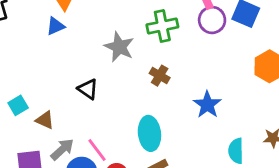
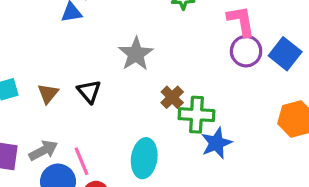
green cross: (162, 26) -> (196, 115), moved
brown triangle: (45, 120) -> (48, 94), moved, turned 30

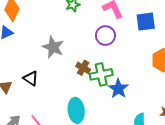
purple circle: (246, 51) -> (105, 36), moved
blue square: (285, 54) -> (146, 22), turned -30

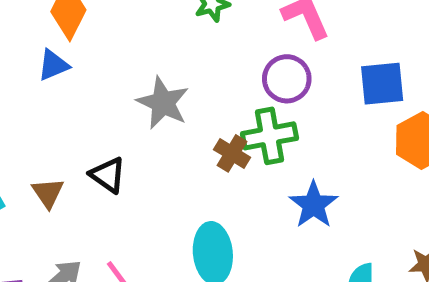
blue square: (146, 22) -> (382, 84), moved
green cross: (101, 74) -> (269, 136), moved

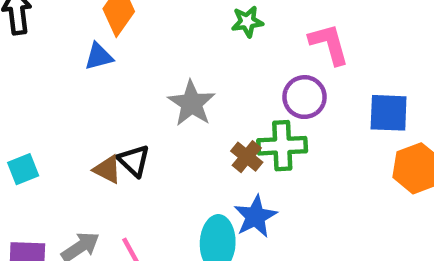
brown triangle: (48, 193) -> (107, 169), moved, turned -36
blue star: (314, 205) -> (255, 216), moved

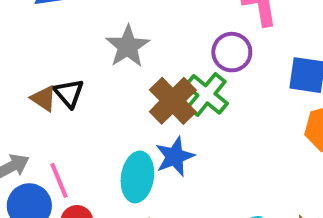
green cross: (282, 146) -> (206, 94), turned 36
brown cross: (247, 157) -> (173, 101), size x1.6

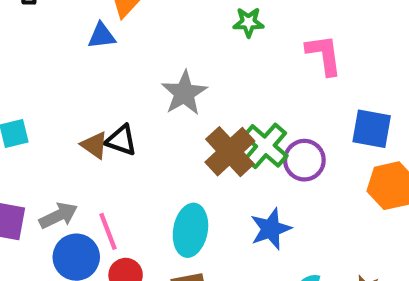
purple circle: (232, 52) -> (304, 160), moved
black triangle: (69, 93) -> (121, 140), turned -32
blue star: (175, 157) -> (271, 229), moved

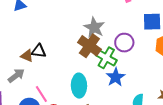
gray star: (184, 93) -> (94, 27), moved
green cross: (265, 146) -> (106, 58), moved
gray arrow: (58, 216) -> (16, 76), moved

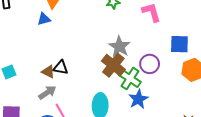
gray arrow: (16, 76) -> (47, 92), moved

